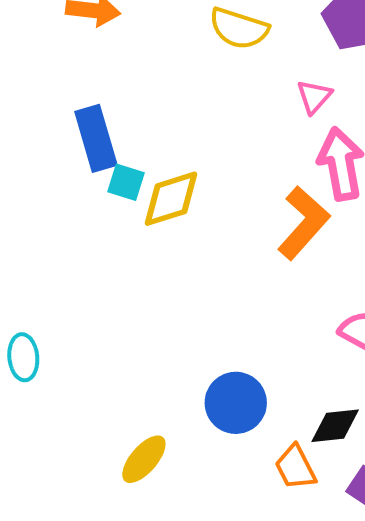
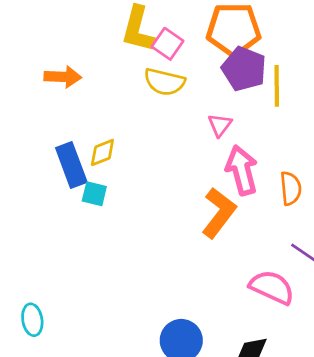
yellow diamond: (171, 199) -> (102, 153), moved, size x0.7

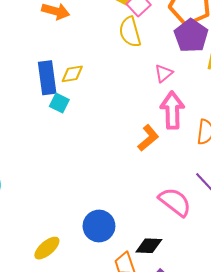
yellow semicircle: (164, 82) -> (130, 32), turned 48
orange L-shape: (219, 213) -> (148, 138), size x0.7

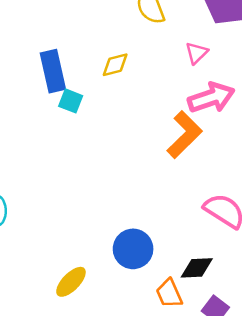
yellow diamond: (72, 74) -> (115, 65), moved
pink arrow: (172, 110) -> (211, 98), turned 78
orange L-shape: (148, 138) -> (184, 135), size x1.4

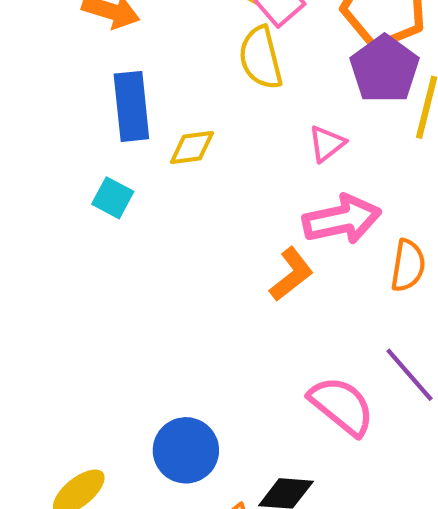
blue rectangle: (53, 71) -> (131, 106), moved
orange L-shape: (184, 135) -> (291, 274), size x0.7

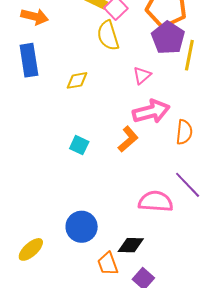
blue rectangle: (131, 106) -> (29, 60), moved
cyan square: (113, 198) -> (79, 145), moved
pink semicircle: (342, 406) -> (156, 201), turned -32

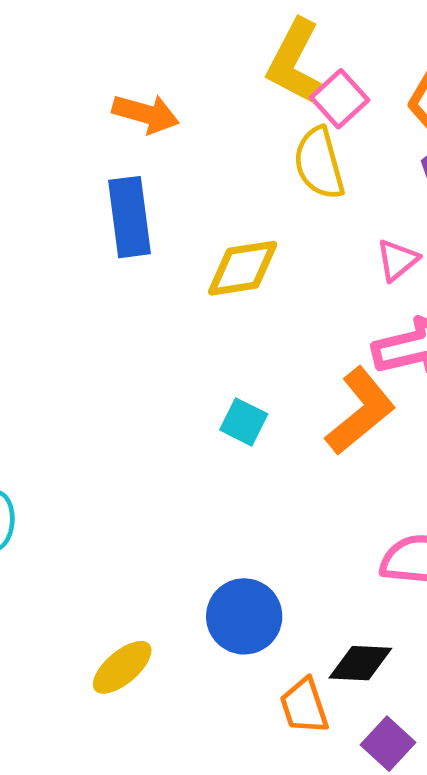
yellow diamond: (77, 80) -> (243, 268), size x1.4
orange L-shape: (128, 139) -> (360, 411), size x1.4

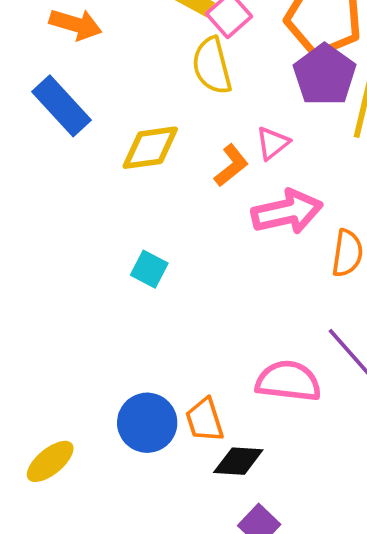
blue rectangle: (129, 217) -> (62, 106), turned -36
orange L-shape: (360, 411) -> (231, 165), moved, size x0.6
orange trapezoid: (304, 706) -> (205, 420), moved

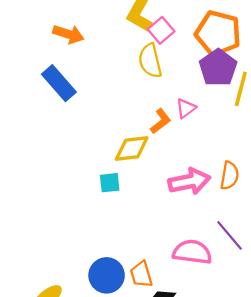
yellow diamond: (150, 148) -> (132, 148), moved
pink arrow: (287, 212) -> (189, 181), moved
cyan square: (149, 269) -> (110, 183), turned -35

